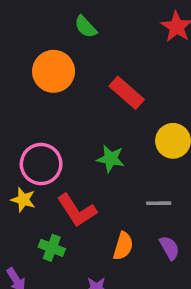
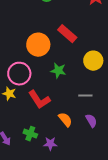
orange circle: (54, 71) -> (38, 45), moved
orange semicircle: (123, 246) -> (65, 120), turned -56
green cross: (52, 248) -> (30, 134), moved

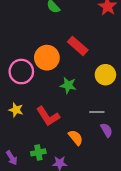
pink circle: (19, 74) -> (21, 72), moved
purple semicircle: (91, 121) -> (107, 130), moved
green cross: (30, 134) -> (38, 152), turned -32

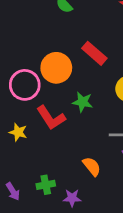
red L-shape: (48, 116) -> (51, 118), moved

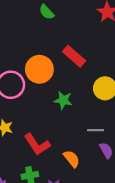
red L-shape: (51, 118) -> (37, 144), moved

